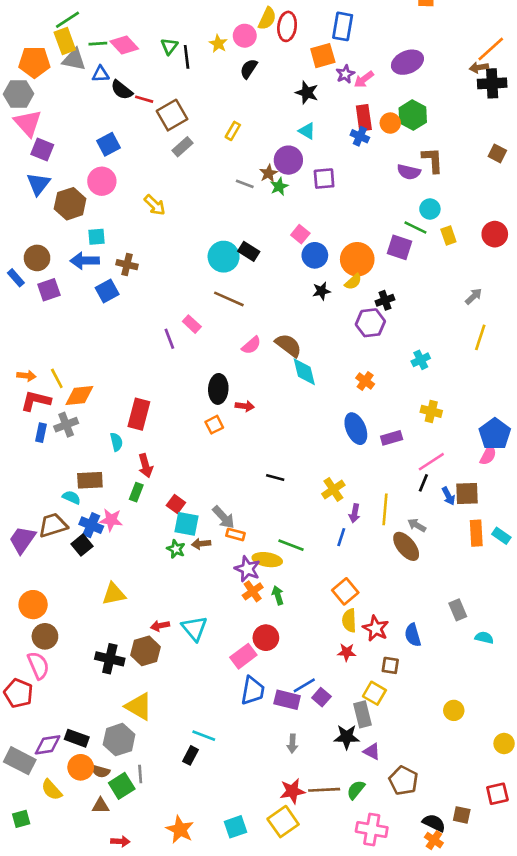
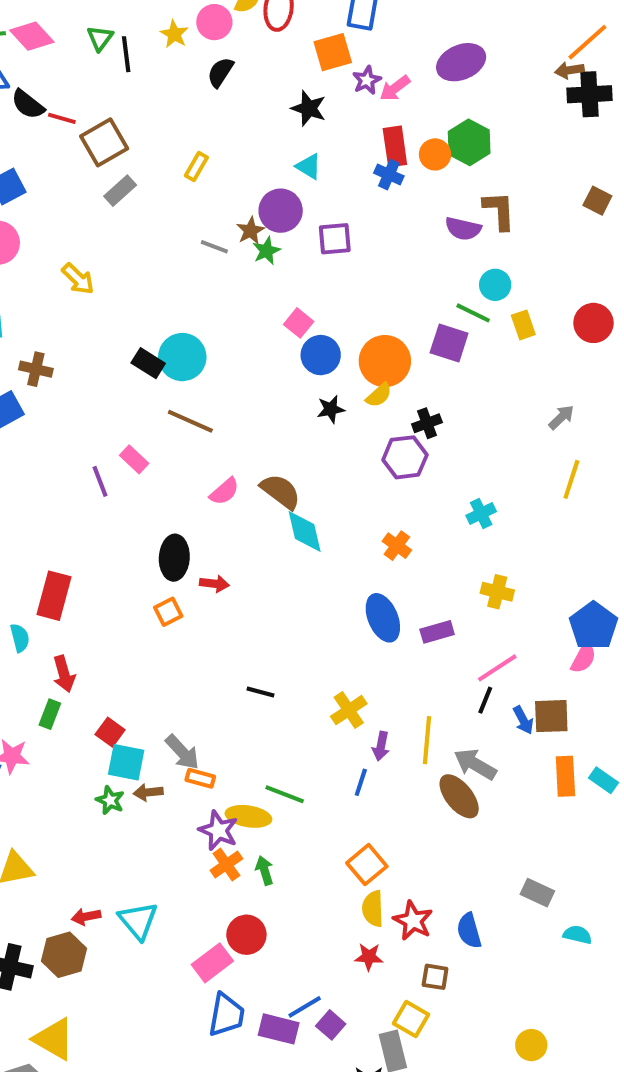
black rectangle: (249, 251) -> (148, 363), moved
gray arrow: (417, 525) -> (475, 764), size x1.5
gray rectangle: (458, 610) -> (537, 893), turned -42

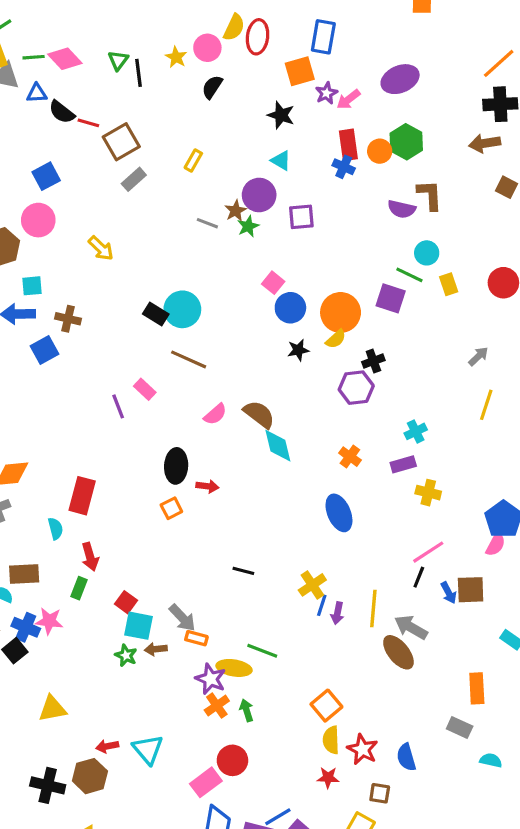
brown arrow: (569, 70) -> (485, 143), moved, size x1.4
purple rectangle: (437, 632) -> (403, 464), moved
orange rectangle: (565, 776) -> (477, 688), moved
blue line: (361, 782) -> (322, 605), moved

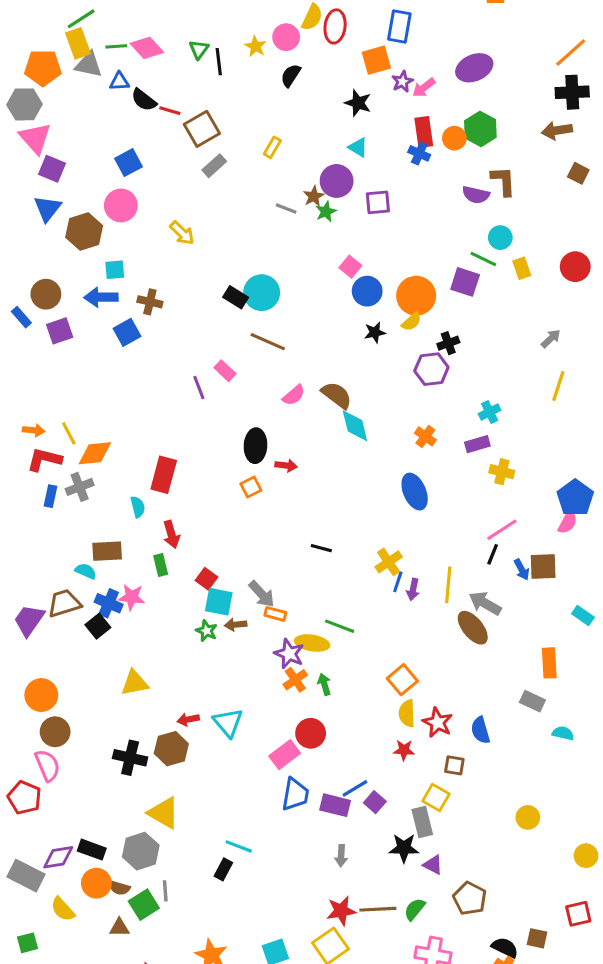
green rectangle: (79, 588) -> (161, 565), turned -35

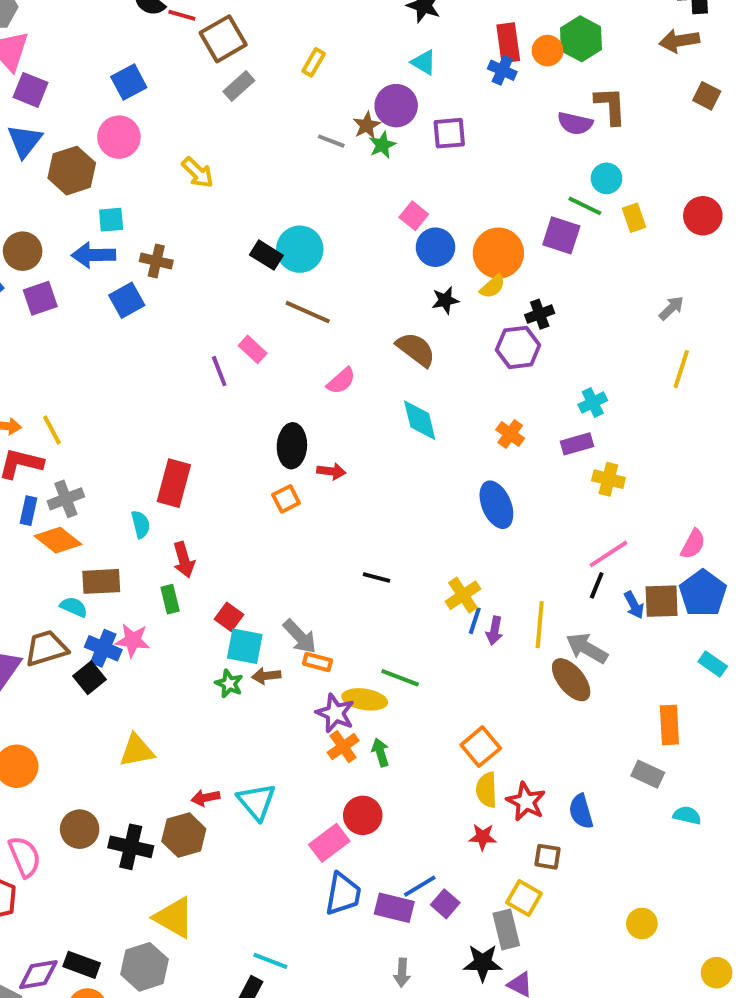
brown semicircle: (337, 395) -> (416, 349), moved
orange diamond: (95, 453) -> (58, 540), moved, turned 44
blue pentagon: (575, 498) -> (703, 593), moved
brown circle: (55, 732) -> (80, 829), moved

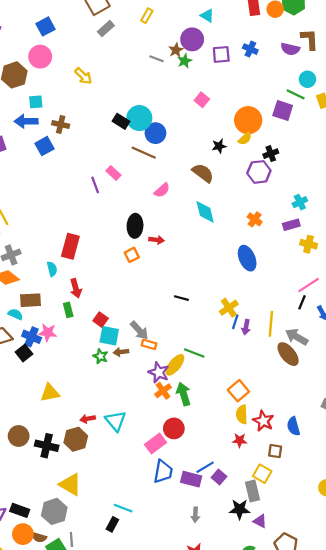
blue cross: (502, 70) -> (250, 49), moved
blue circle: (435, 247) -> (155, 133), moved
yellow ellipse: (365, 699) -> (175, 365), turned -60
green arrow: (380, 752) -> (184, 394), size x1.5

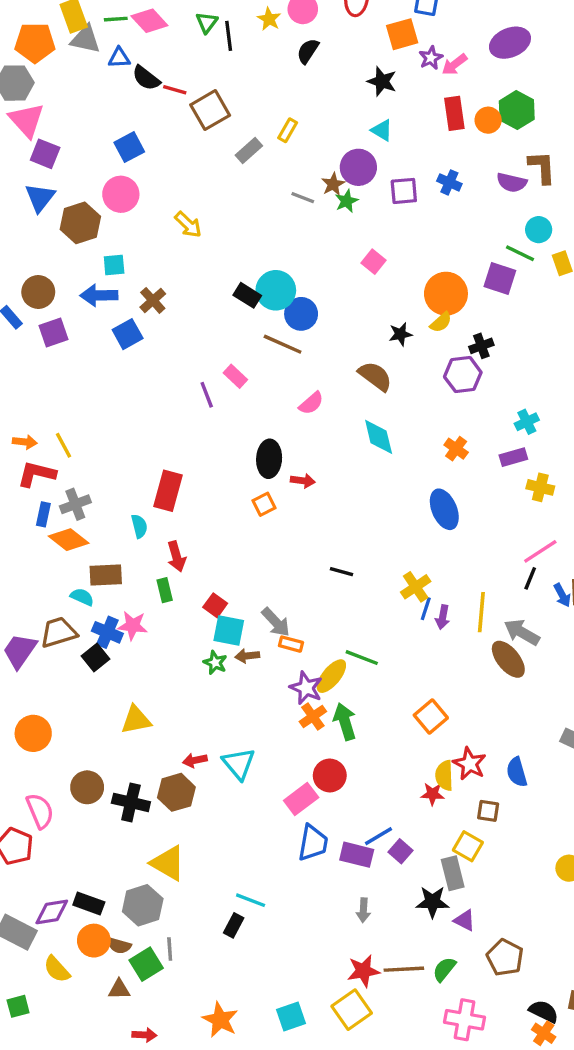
gray rectangle: (106, 29) -> (249, 150), moved
brown cross: (61, 125) -> (153, 300), turned 35
yellow semicircle: (242, 414) -> (444, 775), moved

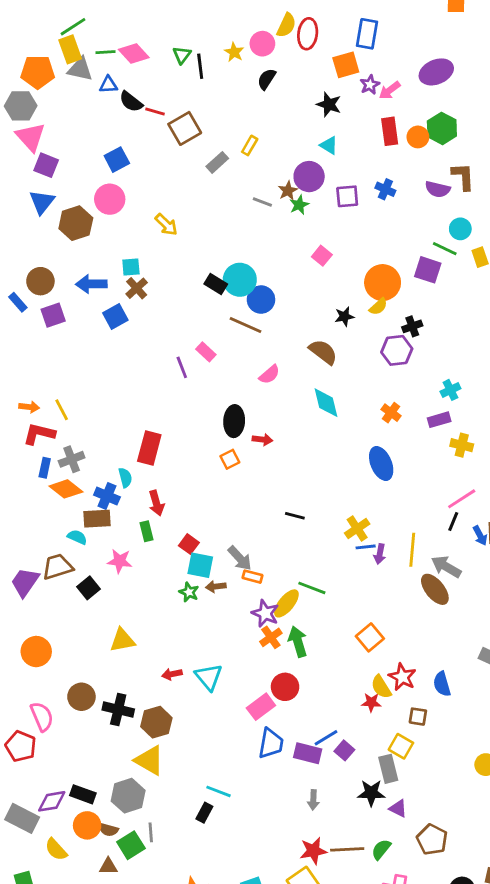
cyan square: (114, 265) -> (131, 267), moved
blue line: (426, 609) -> (366, 547), turned 66
blue cross: (107, 632) -> (107, 496), moved
yellow semicircle: (444, 775) -> (381, 687), turned -30
brown hexagon: (176, 792) -> (156, 722), moved

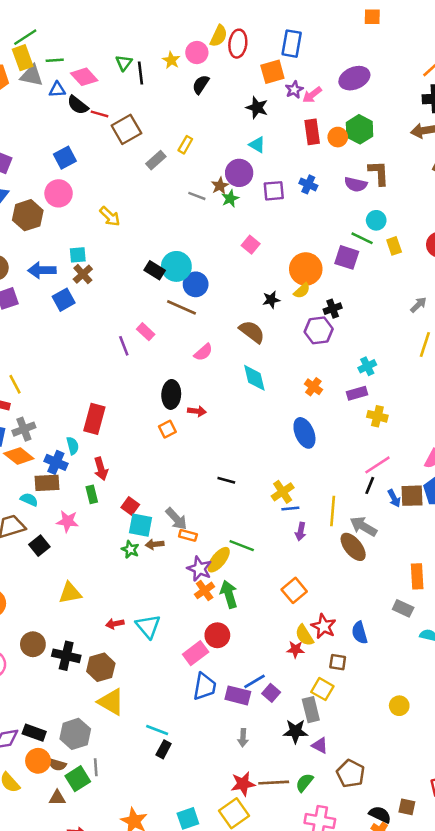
pink diamond: (134, 54) -> (84, 77), moved
purple arrow: (380, 554) -> (301, 532), moved
yellow triangle: (149, 760) -> (111, 702), moved
black rectangle: (204, 813) -> (164, 749), moved

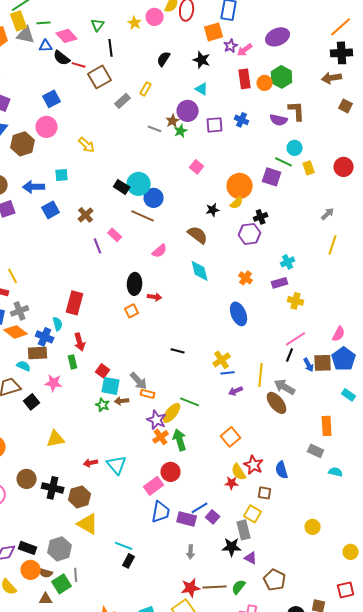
black line: (140, 73) -> (111, 48), moved
black semicircle: (201, 85) -> (164, 59), moved
brown cross: (83, 274) -> (86, 215), moved
purple arrow: (301, 532) -> (236, 391), turned 56

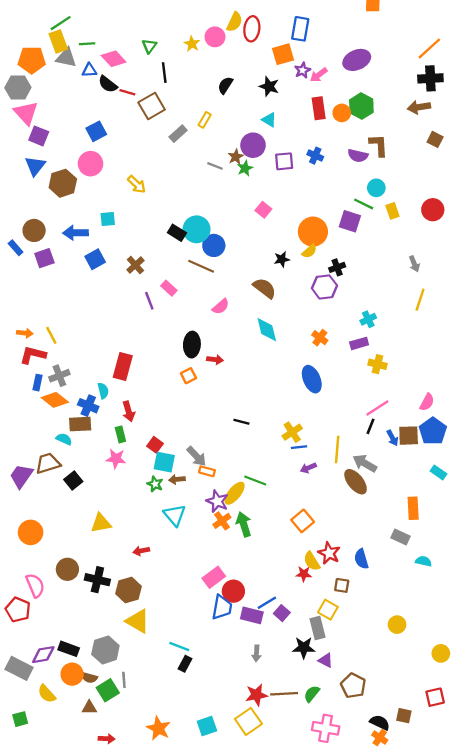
gray arrow: (328, 214) -> (414, 264), turned 112
pink star: (54, 383) -> (116, 459), moved
cyan triangle: (117, 465) -> (175, 515), moved
red circle: (171, 472) -> (233, 591), moved

